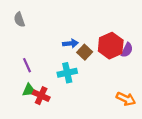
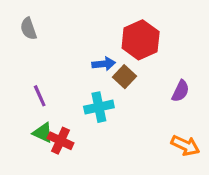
red hexagon: (111, 46) -> (141, 40), moved
purple semicircle: (127, 50) -> (181, 91), moved
green triangle: (29, 90) -> (43, 133), turned 32

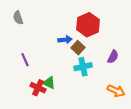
cyan cross: (99, 107) -> (83, 67), moved
green triangle: (43, 133) -> (49, 83), moved

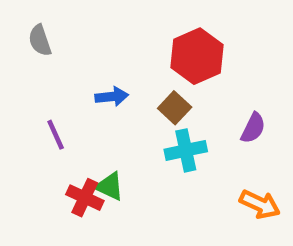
blue arrow: (65, 40) -> (112, 97), moved

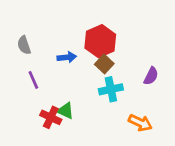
gray semicircle: (40, 40) -> (24, 45), moved
red hexagon: (197, 56) -> (100, 41), moved
orange arrow: (260, 204) -> (140, 123), moved

